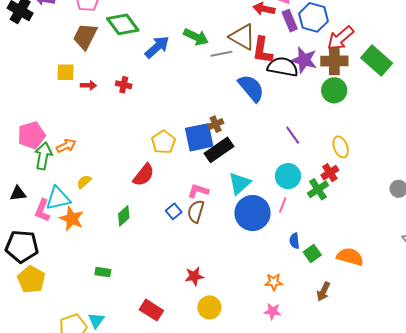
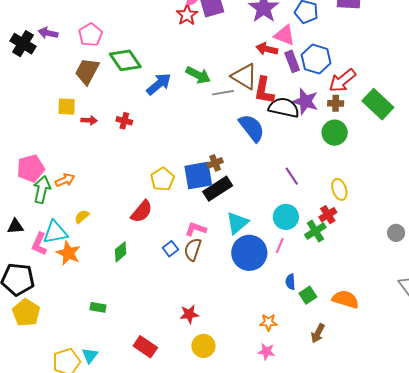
brown cross: (334, 61) -> (336, 103), size x0.6

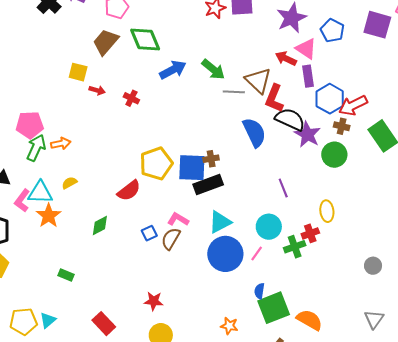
blue hexagon: (316, 59) -> (330, 99), moved
purple star: (305, 101) -> (307, 134), moved
yellow pentagon: (162, 179) -> (156, 163), size x1.4
green square: (308, 295) -> (274, 308), size x1.8

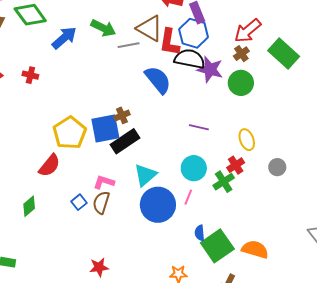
blue hexagon: (330, 99) -> (194, 33), moved
brown cross: (342, 126) -> (241, 54), turned -35
purple line: (283, 188) -> (199, 127), turned -42
gray circle: (373, 266) -> (277, 167), moved

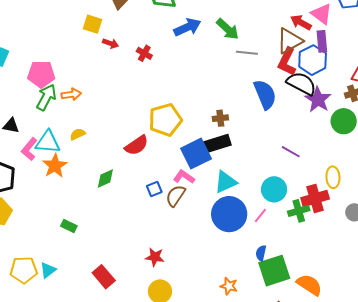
brown triangle: (150, 28) -> (290, 41), moved, turned 44
blue square: (105, 128) -> (196, 154), moved, turned -32
red cross: (236, 165) -> (315, 198), size x1.5

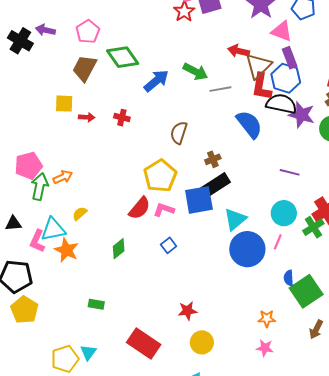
red arrow: (301, 22) -> (239, 51), moved
blue square: (196, 154) -> (199, 200), turned 32
pink L-shape: (184, 177) -> (164, 210), moved
brown semicircle: (176, 196) -> (179, 133), moved
red rectangle: (104, 277) -> (144, 344), size x1.4

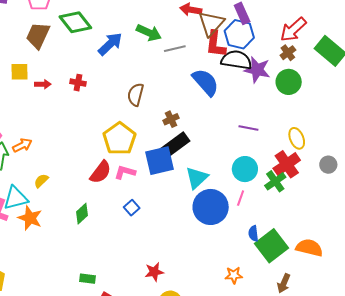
green rectangle: (96, 304) -> (87, 279), moved

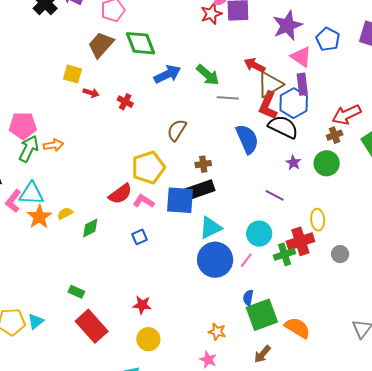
purple star: (257, 70) -> (293, 163), moved, size x0.6
yellow semicircle: (41, 181) -> (65, 213), moved

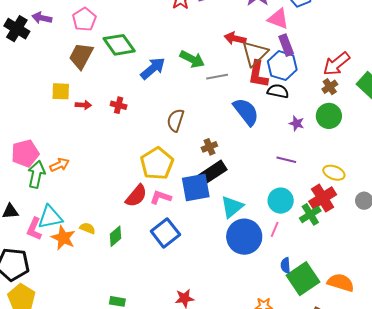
black semicircle: (283, 127) -> (278, 91), size x0.7
yellow semicircle: (65, 213) -> (87, 228), turned 63
yellow ellipse: (318, 220) -> (334, 173), turned -50
blue square: (140, 237) -> (165, 233), size x1.8

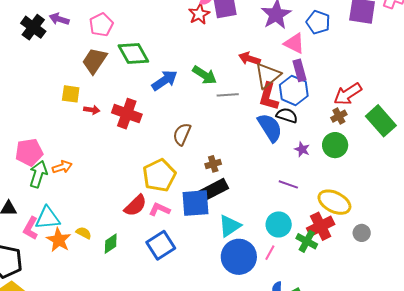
red cross: (119, 105) -> (127, 114), size x1.8
blue semicircle: (246, 112) -> (270, 128), moved
yellow ellipse: (334, 173) -> (334, 202), size x1.5
green cross: (310, 214) -> (307, 241), turned -35

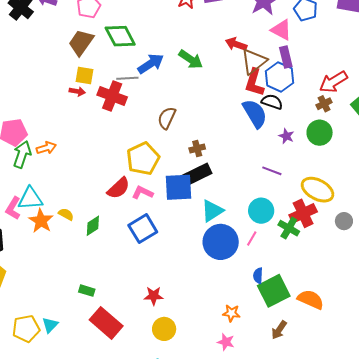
yellow square: (71, 94) -> (84, 76), moved
gray line: (228, 95) -> (127, 78), moved

